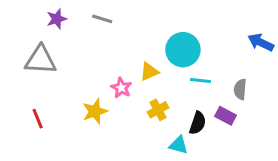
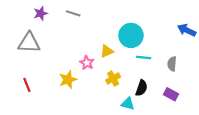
purple rectangle: (226, 116) -> (171, 94), moved

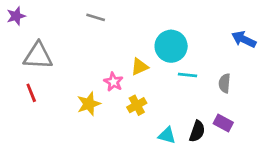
purple star: (41, 13) -> (16, 16), moved
yellow cross: (113, 79) -> (137, 105), moved
red line: (27, 85) -> (31, 93), moved
black semicircle: (141, 88) -> (197, 131), moved

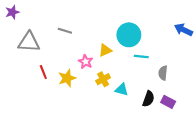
gray line: (96, 17) -> (65, 31), moved
gray semicircle: (225, 83) -> (163, 73), moved
red line: (31, 93) -> (43, 72), moved
purple rectangle: (223, 123) -> (168, 102), moved
cyan triangle: (167, 135) -> (122, 89), moved

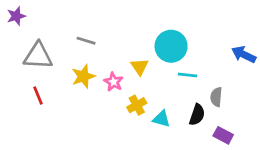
blue arrow: (184, 30) -> (244, 54), moved
yellow triangle: (105, 50) -> (140, 67), turned -40
red line: (43, 72) -> (38, 96), moved
yellow star: (67, 78) -> (83, 76), moved
black semicircle: (148, 99) -> (197, 115), moved

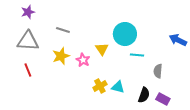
purple star: (16, 16) -> (28, 12), moved
yellow cross: (137, 105) -> (100, 86), moved
black semicircle: (197, 115) -> (144, 95), moved

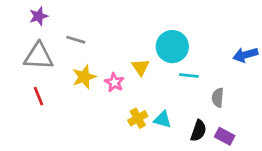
gray line: (63, 30) -> (76, 40), moved
blue arrow: (178, 40) -> (245, 55), turned -42

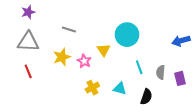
gray line: (76, 40) -> (69, 30), moved
cyan line: (189, 76) -> (139, 67), moved, turned 64
yellow cross: (138, 118) -> (92, 88), moved
purple rectangle: (225, 136) -> (180, 78), moved, turned 48

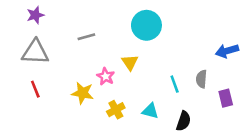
gray line: (69, 30) -> (86, 37), turned -32
cyan circle: (127, 35) -> (146, 25), moved
yellow star: (62, 57) -> (83, 93), moved, turned 30
gray semicircle: (161, 72) -> (201, 79), moved

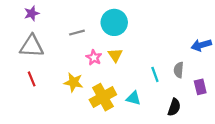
cyan circle: (146, 25) -> (114, 22), moved
pink star: (106, 76) -> (94, 57), moved
yellow cross: (116, 110) -> (103, 97), size x1.6
black semicircle: (184, 121) -> (174, 107), moved

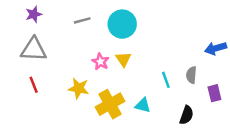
gray line: (77, 33) -> (82, 20), moved

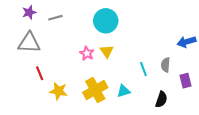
gray line: (82, 20) -> (55, 18), moved
red line: (34, 85) -> (40, 73), moved
yellow star: (79, 88) -> (59, 91), moved
cyan triangle: (143, 105) -> (124, 91), turned -32

